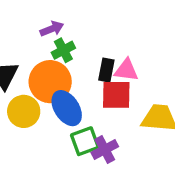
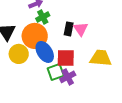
pink triangle: (126, 70) -> (81, 29), turned 49
red square: (116, 95) -> (66, 58), moved

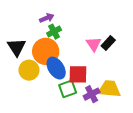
black rectangle: (69, 29) -> (108, 43), moved, turned 32
yellow trapezoid: (101, 58) -> (109, 89), moved
purple cross: (68, 77) -> (92, 94), moved

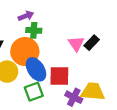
green cross: (54, 32) -> (34, 30), turned 32
green square: (68, 89) -> (34, 92), moved
purple cross: (92, 94) -> (74, 97), turned -35

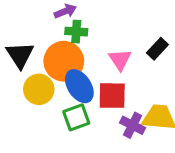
pink triangle: (76, 44) -> (120, 60), moved

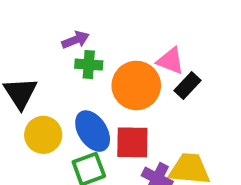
pink triangle: (120, 60) -> (170, 61), moved, turned -35
orange circle: (64, 61) -> (136, 85), moved

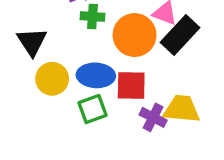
black rectangle: (188, 85) -> (180, 35), size x1.6
blue ellipse: (93, 131) -> (96, 75), turned -54

